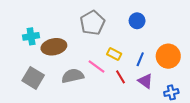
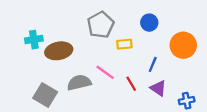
yellow rectangle: (114, 54) -> (124, 44), moved, turned -32
orange circle: (168, 56) -> (183, 45), moved
gray square: (33, 78) -> (45, 95), moved

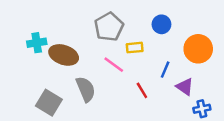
brown ellipse: (59, 51) -> (64, 55), turned 30
pink line: (105, 72) -> (114, 65), moved
gray semicircle: (79, 83) -> (86, 89), turned 80
purple triangle: (158, 88) -> (185, 87), moved

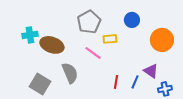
blue line: (165, 70) -> (135, 82), moved
red line: (142, 90) -> (116, 82), moved, turned 40

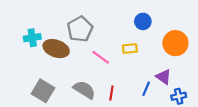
gray pentagon: (89, 22) -> (80, 29), moved
yellow rectangle: (110, 39) -> (130, 49), moved
gray semicircle: (70, 73) -> (84, 90), moved, turned -35
red line: (116, 82) -> (111, 93), moved

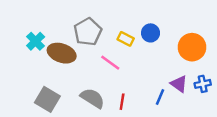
blue circle: (143, 21) -> (151, 33), moved
cyan cross: (32, 38) -> (36, 41), turned -35
yellow rectangle: (130, 49) -> (126, 39), moved, turned 32
blue cross: (179, 96) -> (203, 84), moved

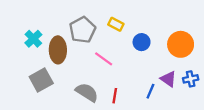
blue circle: (151, 33) -> (142, 42), moved
yellow rectangle: (126, 39) -> (116, 24), moved
brown ellipse: (62, 53) -> (58, 50), turned 70
gray square: (47, 99) -> (41, 80), moved, turned 30

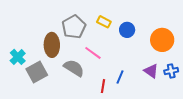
cyan cross: (33, 39) -> (18, 57), moved
blue circle: (142, 42) -> (127, 30), moved
blue line: (150, 91) -> (120, 77), moved
gray semicircle: (87, 92) -> (74, 68), moved

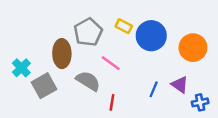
blue circle: (127, 30) -> (151, 36), size x1.6
blue cross: (171, 71) -> (200, 102), moved
blue line: (120, 77) -> (154, 89), moved
red line: (103, 86) -> (112, 102), moved

